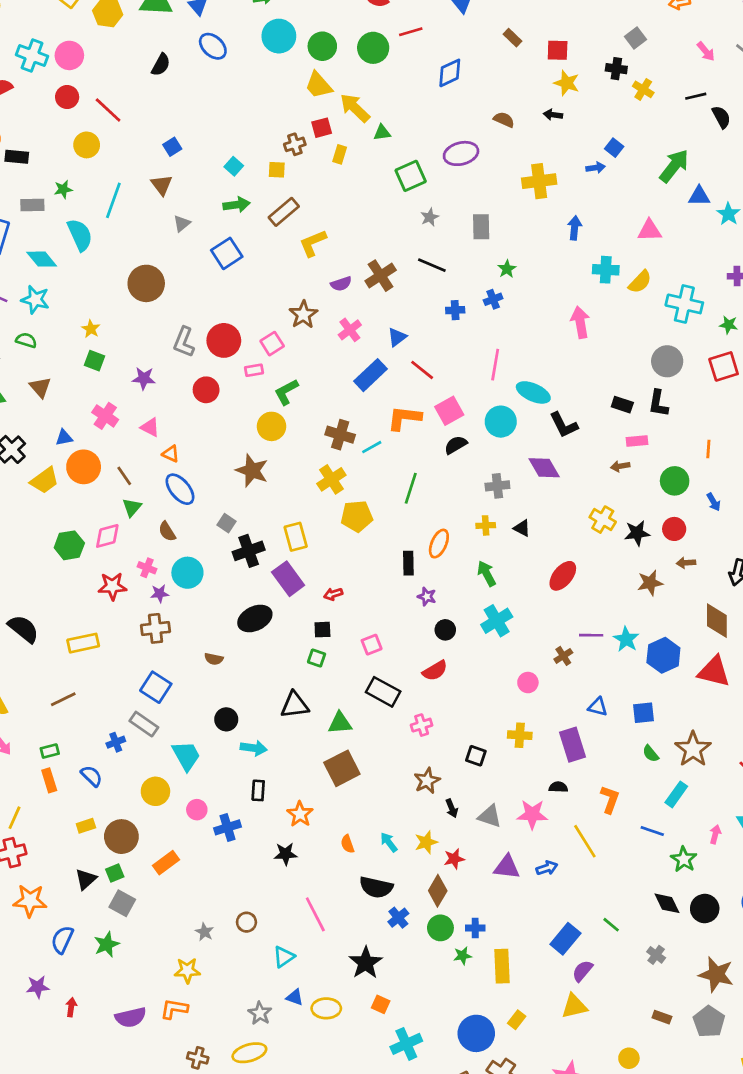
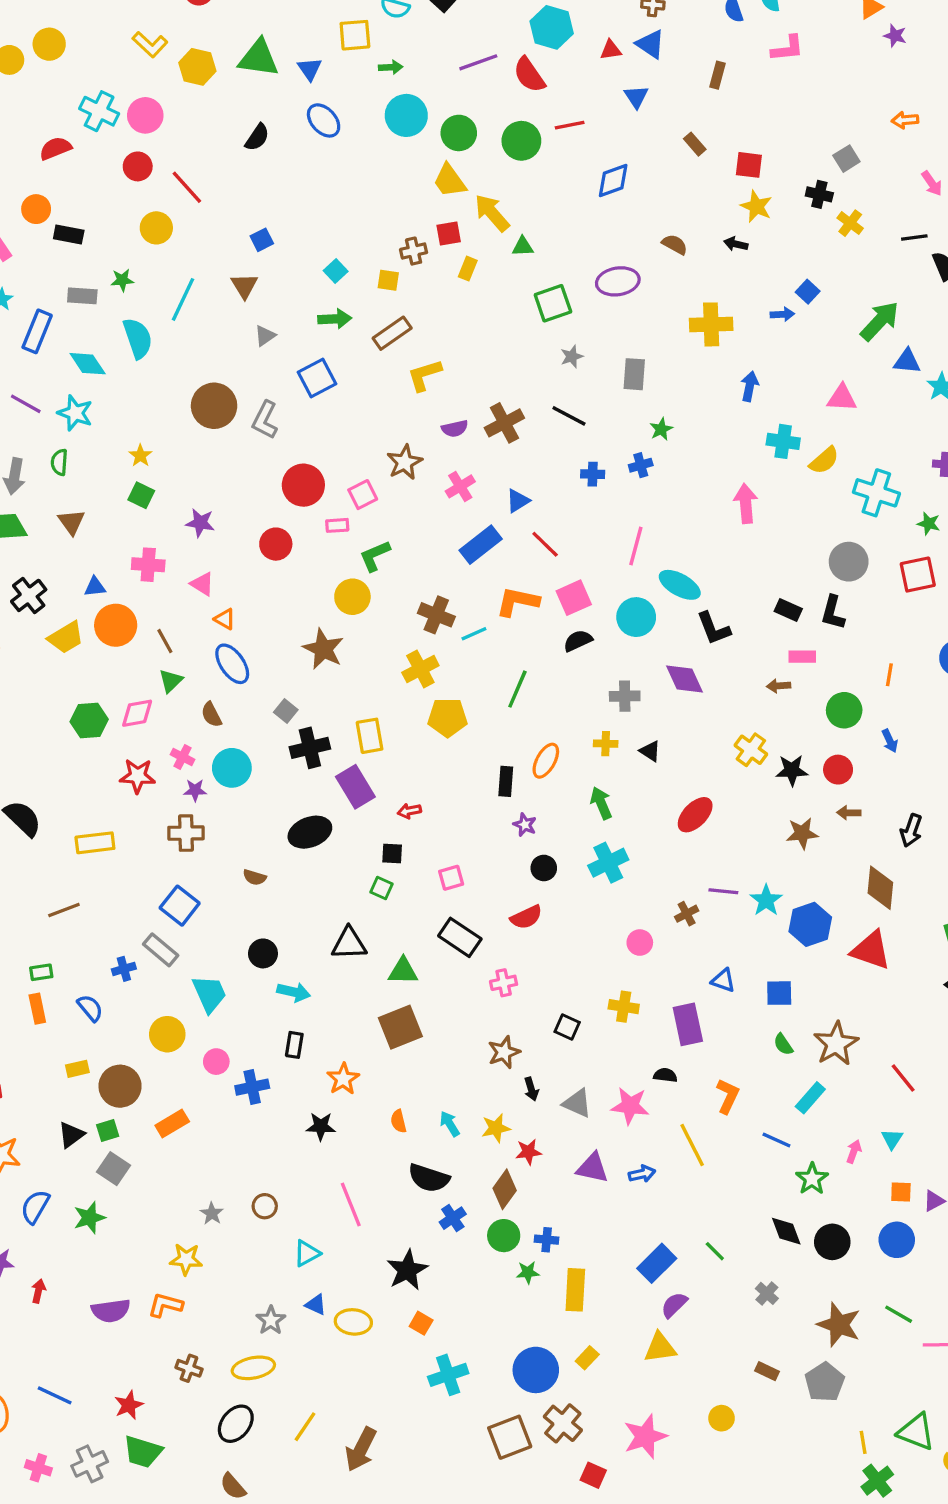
green semicircle: (26, 340) -> (59, 462), turned -108
gray L-shape: (184, 342) -> (265, 420), moved
pink cross: (105, 416) -> (148, 565), turned -35

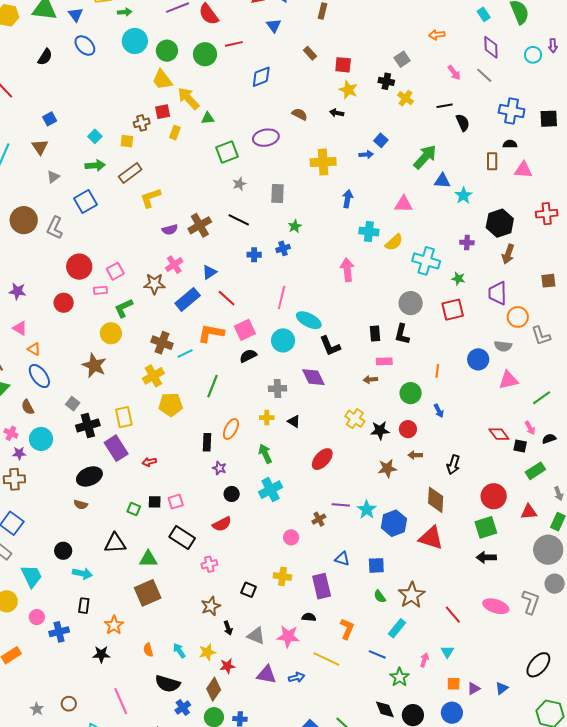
brown star: (405, 462) -> (154, 284), moved, turned 30
black rectangle: (788, 610) -> (375, 333), turned 63
black square: (392, 854) -> (155, 502), moved
brown semicircle: (255, 877) -> (81, 505), moved
yellow line: (692, 1145) -> (326, 659), turned -36

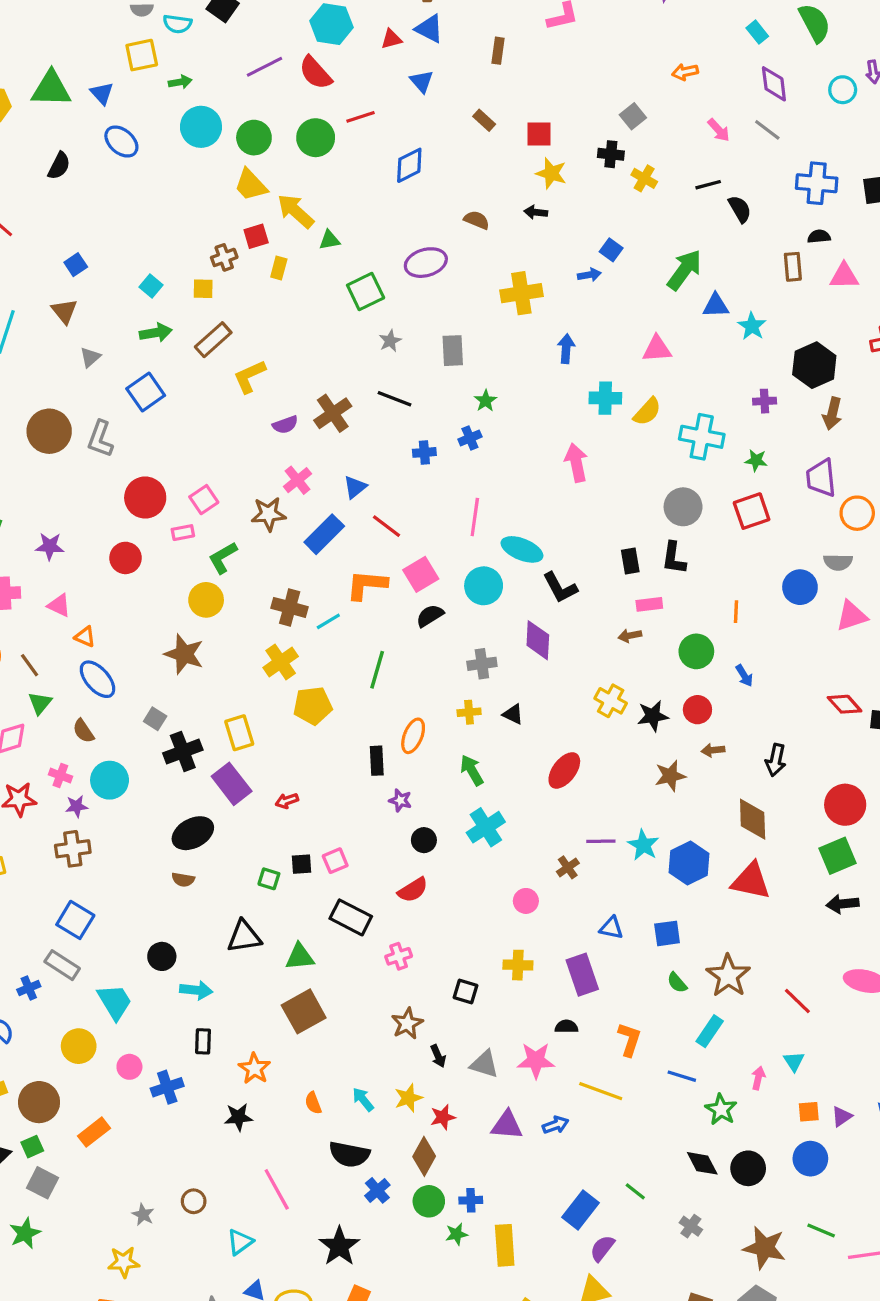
purple diamond: (313, 377) -> (538, 640), turned 35

